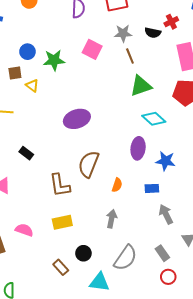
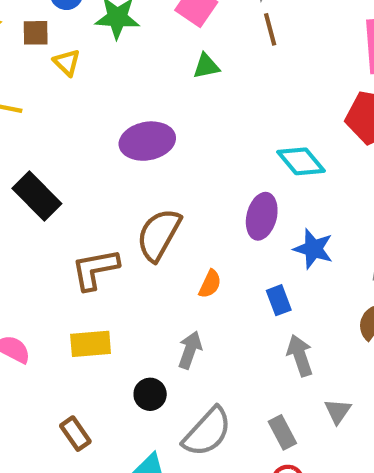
green triangle: (141, 86) -> (206, 66), moved, size x0.6
black rectangle: (26, 153) -> (37, 196), size x1.6
brown L-shape: (60, 185) -> (95, 269), turned 80
blue rectangle: (152, 188) -> (279, 300), turned 64
black circle: (83, 253) -> (150, 394), moved

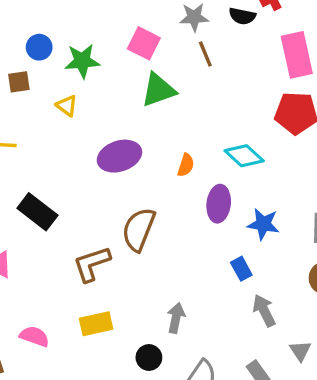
yellow triangle: (67, 62) -> (67, 106), moved
green triangle: (206, 66) -> (158, 90), size x1.6
orange semicircle: (210, 284) -> (186, 165), moved

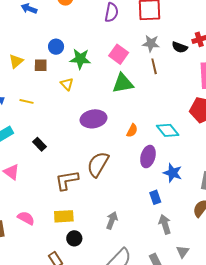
black rectangle: (37, 212) -> (40, 144), size x0.6
black circle: (149, 358) -> (74, 238), moved

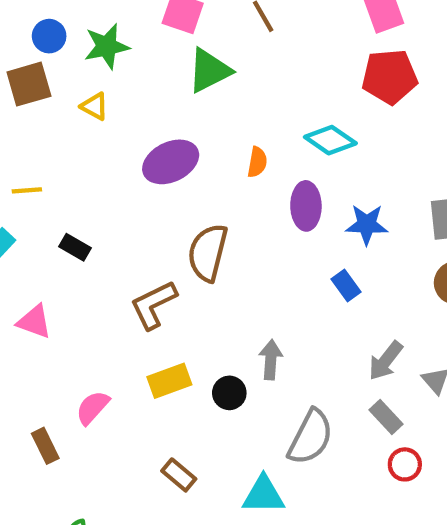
brown square: (41, 65) -> (29, 84), size x1.5
yellow line: (26, 101) -> (27, 190), moved
pink semicircle: (26, 218) -> (93, 408), turned -60
gray arrow: (165, 224) -> (386, 361), moved, turned -108
black circle: (74, 238) -> (229, 393), moved

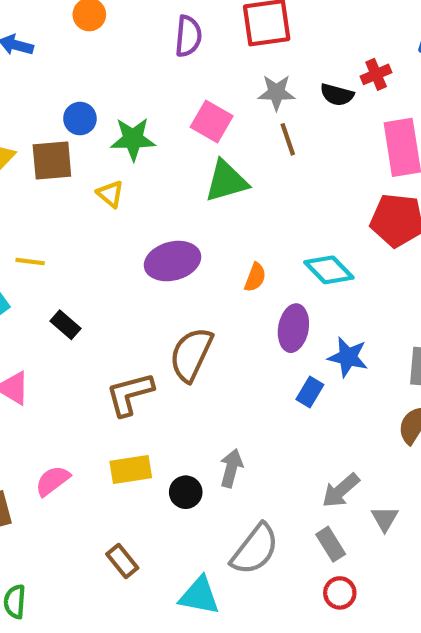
blue rectangle: (346, 285) -> (310, 392), moved, turned 56

